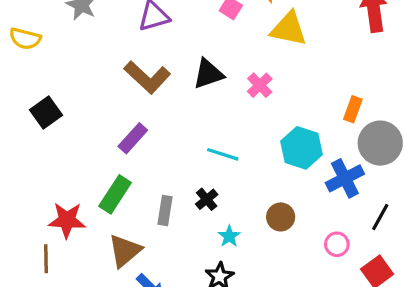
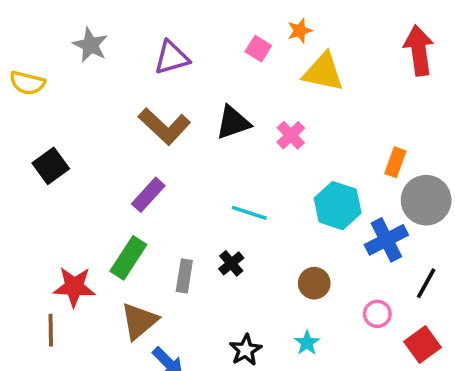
cyan star: (229, 236) -> (307, 343), moved

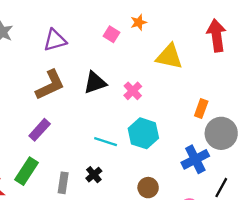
yellow triangle: (323, 72) -> (169, 57), moved
brown L-shape: (164, 126) -> (50, 85), turned -68
cyan hexagon: (338, 206) -> (143, 133), moved

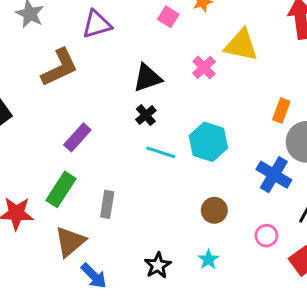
brown L-shape: (50, 85) -> (60, 67), moved
pink cross: (133, 91) -> (204, 67), moved
blue cross: (195, 159) -> (274, 175), turned -32
black cross: (94, 175) -> (146, 115), moved

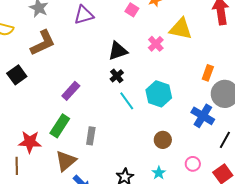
brown L-shape: (60, 67) -> (43, 43), moved
cyan line: (161, 152) -> (127, 101), turned 36
pink circle: (266, 236) -> (193, 164), moved

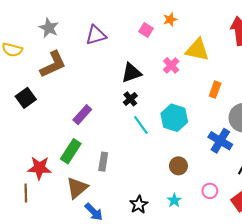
orange rectangle: (208, 73) -> (215, 90), moved

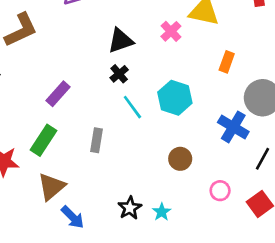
gray rectangle: (103, 162) -> (97, 140), moved
cyan star: (174, 200) -> (162, 212), moved

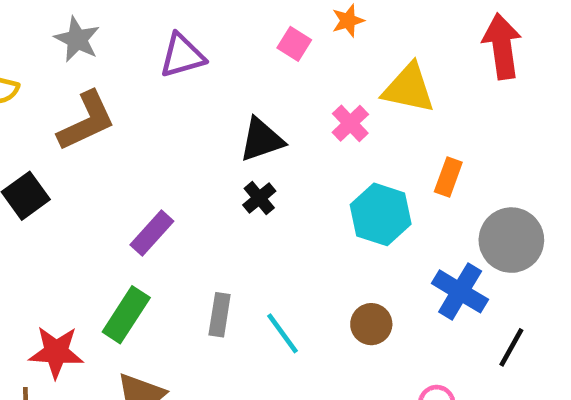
cyan hexagon: (175, 98) -> (381, 214), moved
cyan line: (132, 107) -> (283, 333), moved
brown circle: (180, 159) -> (371, 324), moved

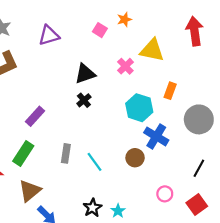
blue cross: (460, 291) -> (156, 136), moved

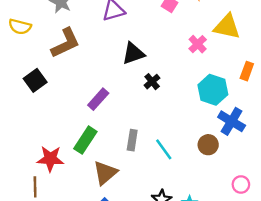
black triangle: (85, 74) -> (133, 53), moved
brown triangle: (30, 191) -> (105, 173), moved

